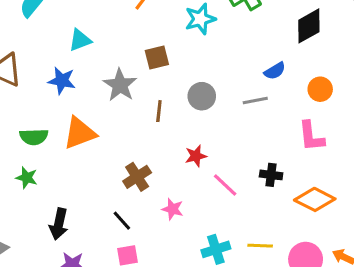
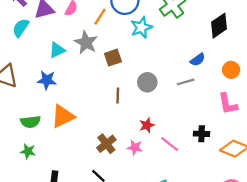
gray star: (120, 85) -> (86, 42), moved
pink star: (173, 209) -> (135, 147), moved

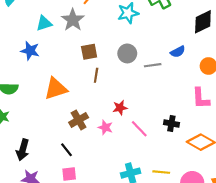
brown square: (113, 58) -> (89, 52), moved
gray circle: (147, 82) -> (127, 53), moved
gray line: (186, 82) -> (153, 65), moved
orange triangle: (63, 116) -> (56, 89), moved

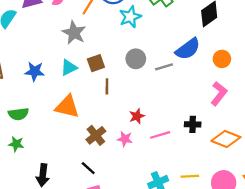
cyan triangle: (44, 23) -> (69, 68), moved
blue semicircle: (178, 52) -> (188, 49), size x1.6
orange triangle: (56, 89) -> (67, 107), turned 40
pink L-shape: (201, 98) -> (219, 94), turned -130
pink line: (139, 129) -> (160, 135), turned -54

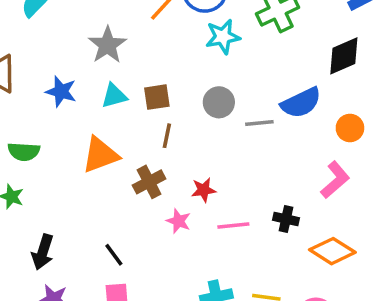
gray star: (74, 33) -> (107, 45), moved
orange triangle: (67, 107) -> (100, 155), turned -45
brown cross: (96, 135) -> (149, 182), moved

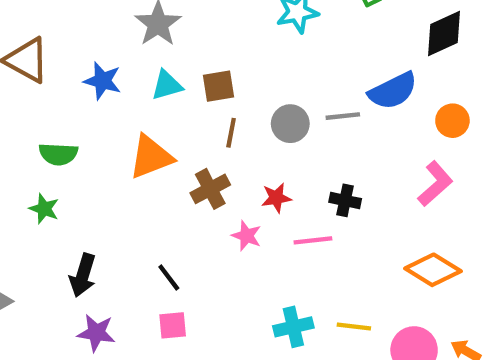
gray circle: (219, 102) -> (290, 124), moved
black cross: (286, 219) -> (345, 200), moved

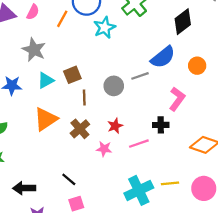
pink L-shape: (435, 184) -> (177, 99), moved
black cross: (345, 200) -> (161, 125), moved
black arrow: (83, 275) -> (24, 188), turned 85
cyan cross: (293, 327) -> (139, 190), size x1.4

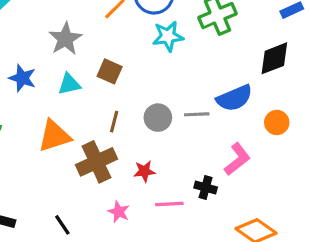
brown square: (72, 75) -> (110, 71), moved, turned 30
brown cross: (80, 129) -> (96, 162), size x1.4
pink star: (104, 149) -> (119, 212), moved

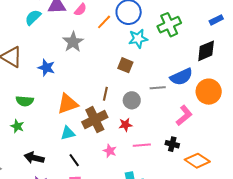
brown square: (110, 71) -> (125, 65), moved
cyan triangle: (69, 84) -> (68, 133), moved
gray circle: (158, 118) -> (132, 100), moved
orange circle: (277, 122) -> (209, 92), size x1.6
black cross: (206, 188) -> (172, 144), moved

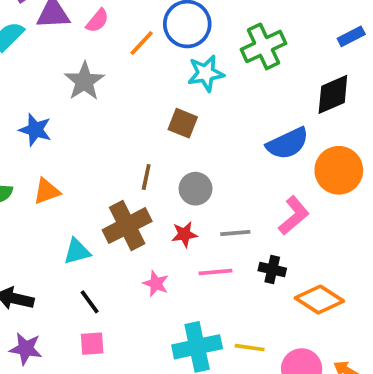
gray line: (158, 88) -> (235, 233), moved
orange triangle: (68, 104) -> (47, 191), moved, size x0.7

